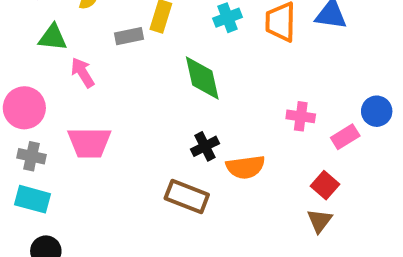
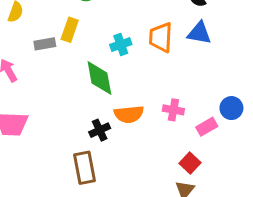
cyan cross: (227, 18) -> (121, 45), moved
orange semicircle: (246, 167) -> (129, 114), moved
brown rectangle: (187, 196) -> (84, 168), turned 56

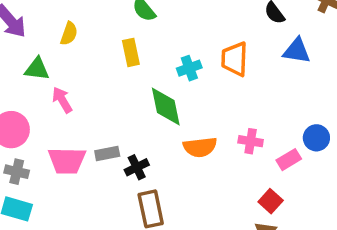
yellow rectangle: (70, 30) -> (131, 52), turned -30
blue triangle: (199, 33) -> (297, 51), moved
gray rectangle: (45, 44) -> (107, 154), moved
black cross: (100, 130) -> (137, 167), moved

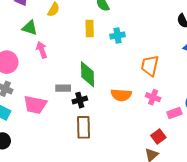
orange trapezoid: (235, 59) -> (150, 66), moved
cyan cross: (189, 68) -> (118, 36), moved
green diamond: (166, 107) -> (88, 74), moved
pink trapezoid: (67, 161) -> (35, 105), moved

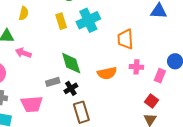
cyan cross: (118, 36) -> (88, 20), size x1.6
pink arrow: (42, 50) -> (23, 53), turned -35
pink rectangle: (174, 113) -> (160, 76), turned -32

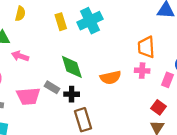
orange trapezoid: (125, 39) -> (146, 47), moved
gray rectangle: (53, 82) -> (52, 87), turned 48
black cross: (71, 88) -> (72, 94), turned 32
pink trapezoid: (32, 104) -> (28, 96), moved

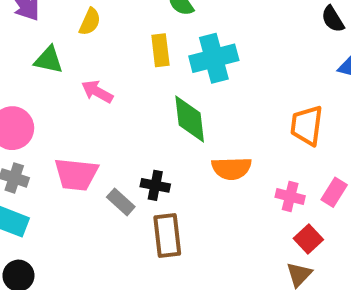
pink arrow: (20, 56) -> (97, 92), moved
green diamond: (72, 67) -> (190, 119), moved
pink cross: (142, 71) -> (290, 196), moved
gray rectangle: (52, 87) -> (121, 202), moved

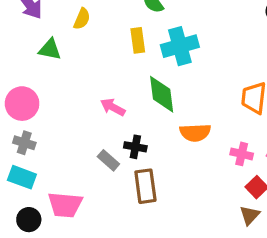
pink arrow: (97, 92) -> (113, 107), moved
pink trapezoid: (76, 174) -> (65, 205), moved

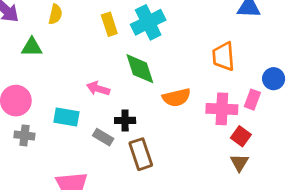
pink cross: (242, 154) -> (222, 109), size x1.5
cyan rectangle: (22, 177) -> (66, 117), moved

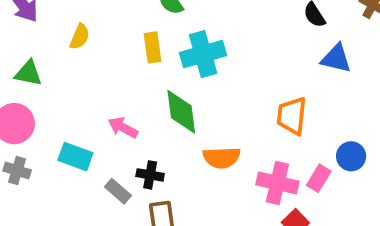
yellow semicircle: (55, 14) -> (80, 37), moved
green triangle: (32, 47) -> (28, 73), moved

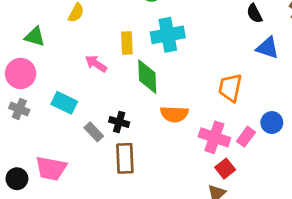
yellow rectangle: (153, 47) -> (127, 43), moved
pink arrow: (123, 128) -> (96, 64), moved

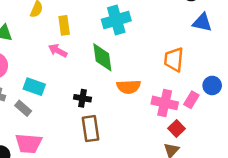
yellow rectangle: (127, 43) -> (64, 25), moved
gray rectangle: (94, 132) -> (23, 108), moved

